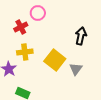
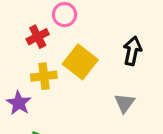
yellow square: (55, 60) -> (80, 62), moved

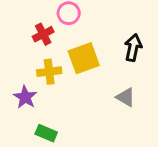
yellow square: (80, 62) -> (84, 58), turned 32
gray triangle: (125, 103) -> (126, 97), turned -36

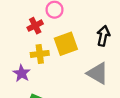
gray triangle: (126, 97) -> (98, 73), size x1.5

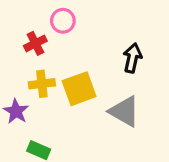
yellow square: (66, 44) -> (79, 89), moved

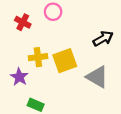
red cross: (35, 43) -> (23, 22), moved, turned -35
black arrow: (132, 58) -> (103, 39), turned 48

